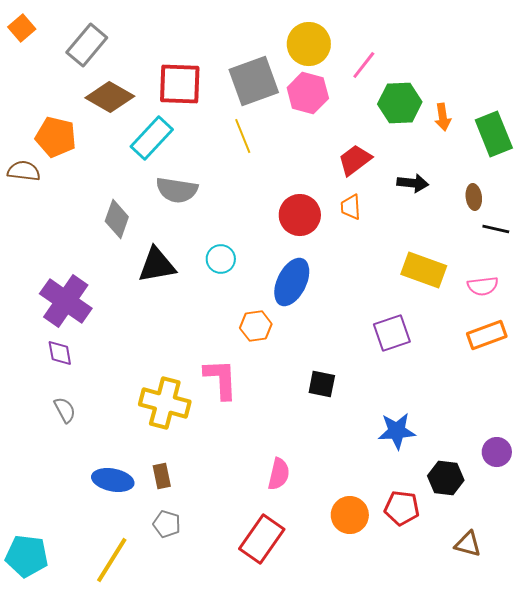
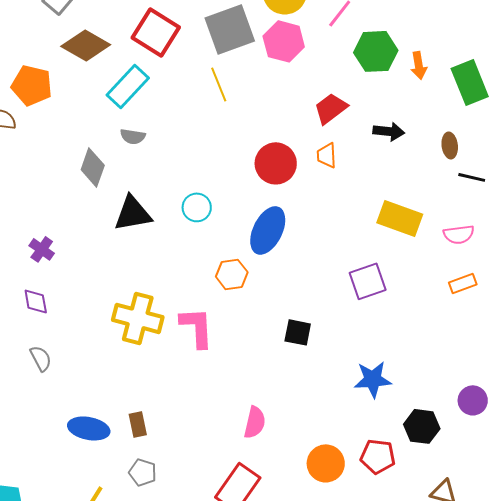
red square: (180, 84) -> (156, 32), turned 30
gray semicircle: (177, 190) -> (133, 136), moved, size x0.6
purple cross: (66, 301) -> (42, 249), size x0.5
orange rectangle: (487, 335) -> (463, 283), size x0.7
yellow cross: (165, 403) -> (138, 318), moved

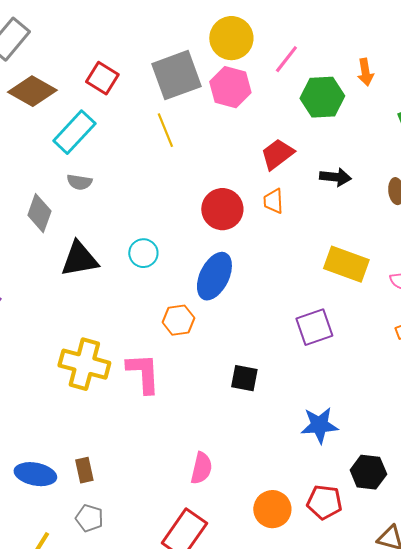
red square: (156, 32) -> (102, 78), size x0.7
orange arrow: (419, 65) -> (365, 72), moved

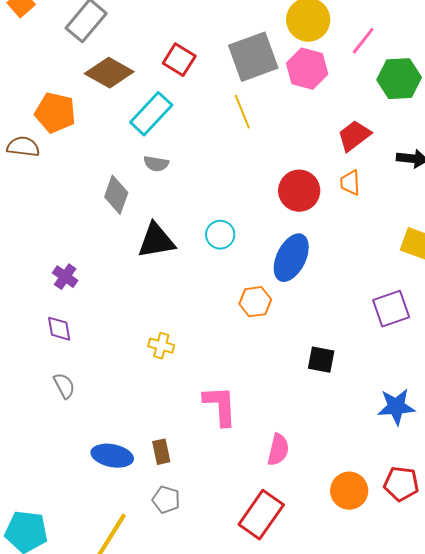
yellow cross: (84, 364) -> (161, 346), size x0.5
pink L-shape: (143, 373) -> (220, 406), moved

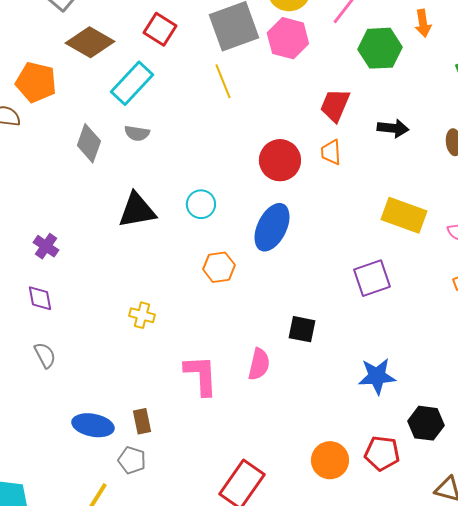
red trapezoid: (354, 136) -> (335, 105), turned -30
gray diamond: (116, 195) -> (89, 143), moved
orange hexagon: (255, 302) -> (219, 267), moved
pink semicircle: (278, 450) -> (259, 364), moved
gray pentagon: (166, 500) -> (132, 460), moved

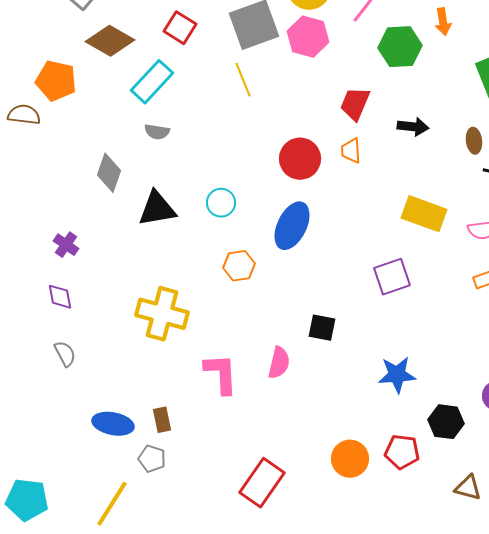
gray diamond: (89, 143) -> (109, 173), moved
yellow cross: (142, 315) -> (162, 314), size x2.0

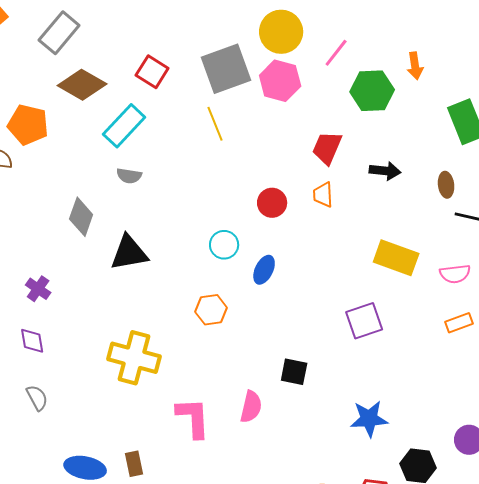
red circle: (300, 159) -> (272, 203), size x0.7
cyan circle: (221, 203) -> (224, 245), moved
blue ellipse: (292, 226) -> (264, 270), size x0.6

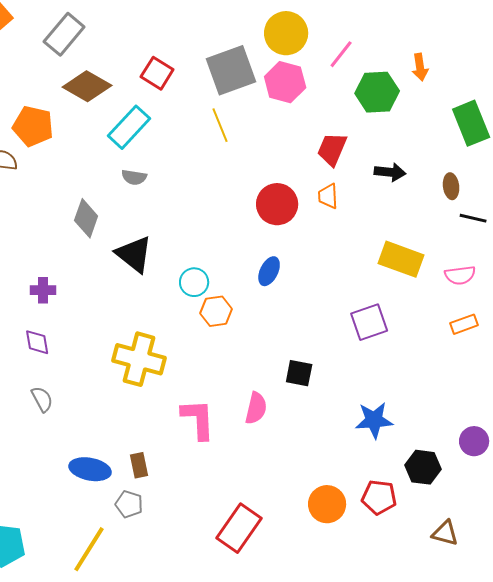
red circle: (272, 203) -> (277, 204), size x1.4
cyan circle: (224, 245) -> (194, 282), moved
black triangle: (129, 253) -> (134, 254), turned 48
purple cross: (38, 289) -> (43, 290), turned -35

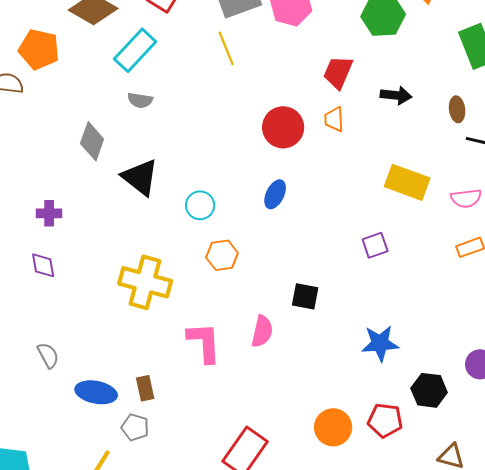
orange hexagon: (216, 311) -> (222, 255), moved
purple square: (369, 322) -> (375, 245), size x0.7
gray semicircle: (42, 399) -> (48, 355), moved

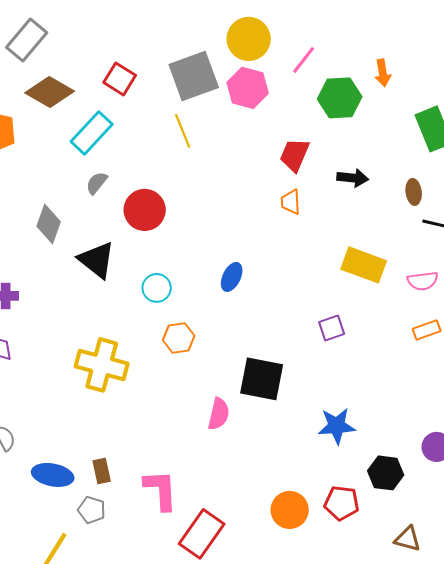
gray semicircle: (140, 100) -> (97, 183), turned 120
red circle: (283, 127) -> (145, 210), moved
black square: (305, 296) -> (262, 379), size x1.6
pink L-shape: (204, 342) -> (161, 490), moved

